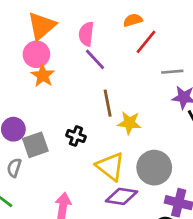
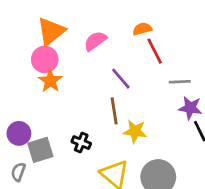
pink semicircle: (86, 34) -> (95, 41), turned 45
red line: (146, 42) -> (155, 51), turned -68
purple line: (95, 59) -> (121, 79), moved

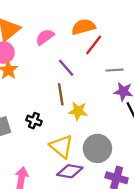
orange semicircle: (142, 29) -> (83, 27), size x1.5
red line: (155, 51) -> (94, 45), turned 65

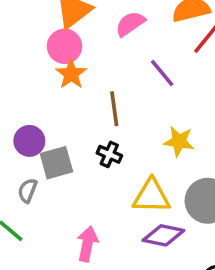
brown line: (61, 94) -> (114, 109), moved
yellow triangle: (61, 146) -> (151, 196), turned -40

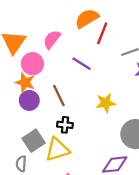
pink circle: (65, 46) -> (32, 64), moved
purple circle: (29, 141) -> (29, 100), moved
yellow triangle: (151, 196) -> (57, 149), moved

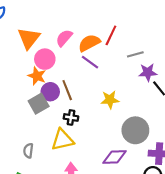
orange semicircle: (87, 18) -> (89, 43), moved
purple circle: (29, 100) -> (50, 92), moved
gray square: (34, 141) -> (39, 104), moved

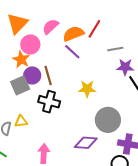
black cross: (71, 117) -> (49, 102), size x1.5
yellow triangle: (63, 140) -> (21, 121), moved, size x0.6

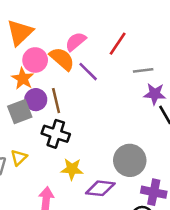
pink semicircle: (50, 27) -> (76, 42), moved
orange semicircle: (73, 34) -> (62, 59), moved, turned 60
yellow star: (87, 89) -> (72, 169), moved
yellow triangle: (21, 121) -> (19, 158), turned -40

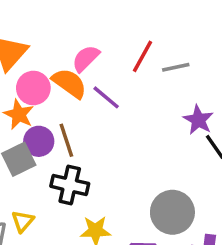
gray line: (143, 70) -> (176, 67), moved
purple star: (155, 94) -> (198, 120), turned 30

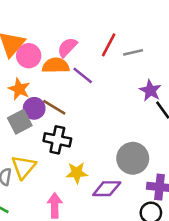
orange semicircle: (69, 83) -> (56, 66), turned -36
pink circle: (33, 88) -> (29, 56), moved
brown line: (66, 140) -> (54, 107), turned -40
yellow triangle: (23, 221) -> (24, 167), size x1.5

